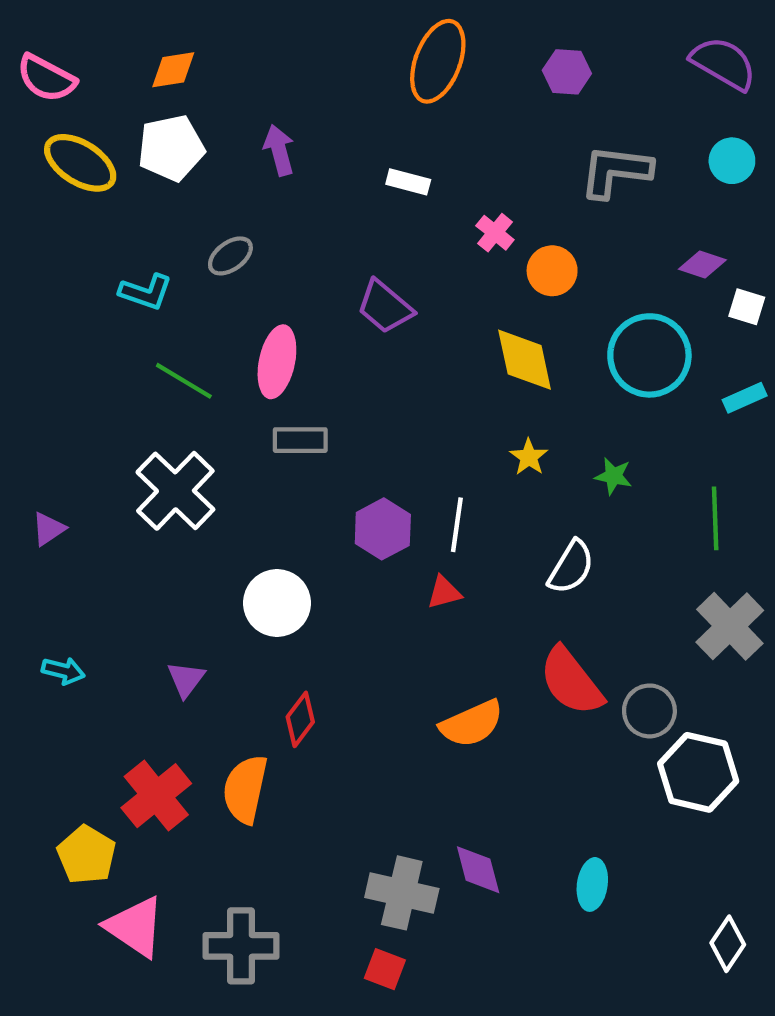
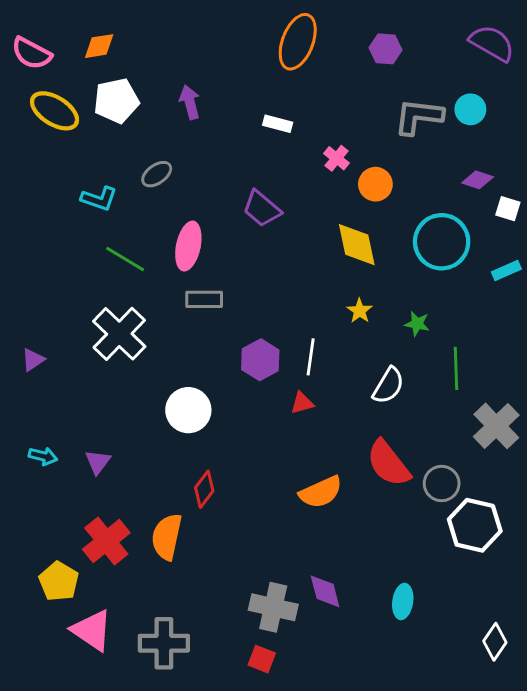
orange diamond: (173, 70) -> (99, 46), moved
cyan circle: (732, 161) -> (470, 109), moved
green line: (715, 518) -> (456, 368), moved
purple triangle: (186, 679) -> (98, 462), moved

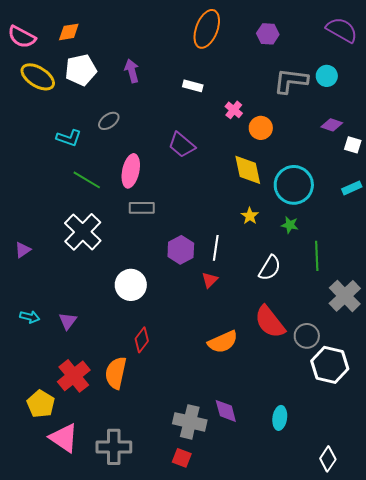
cyan circle: (442, 242) -> (294, 185), moved
red triangle: (302, 403) -> (210, 280), turned -30
white diamond: (495, 642) -> (328, 459), moved

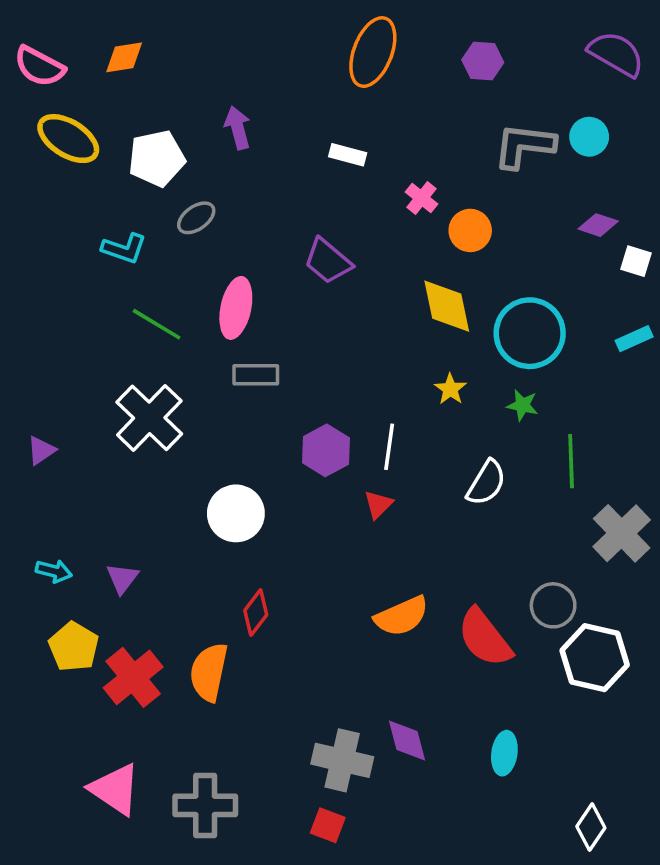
white pentagon: (81, 70) -> (157, 158), moved
red semicircle: (270, 322) -> (485, 638), moved
yellow pentagon: (41, 404) -> (74, 647), moved

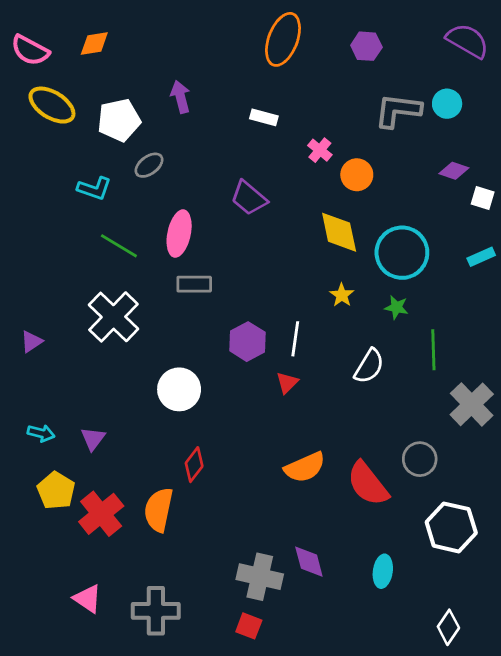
white hexagon: (595, 658) -> (451, 527), moved
pink triangle: (115, 789) -> (88, 599), size x0.7

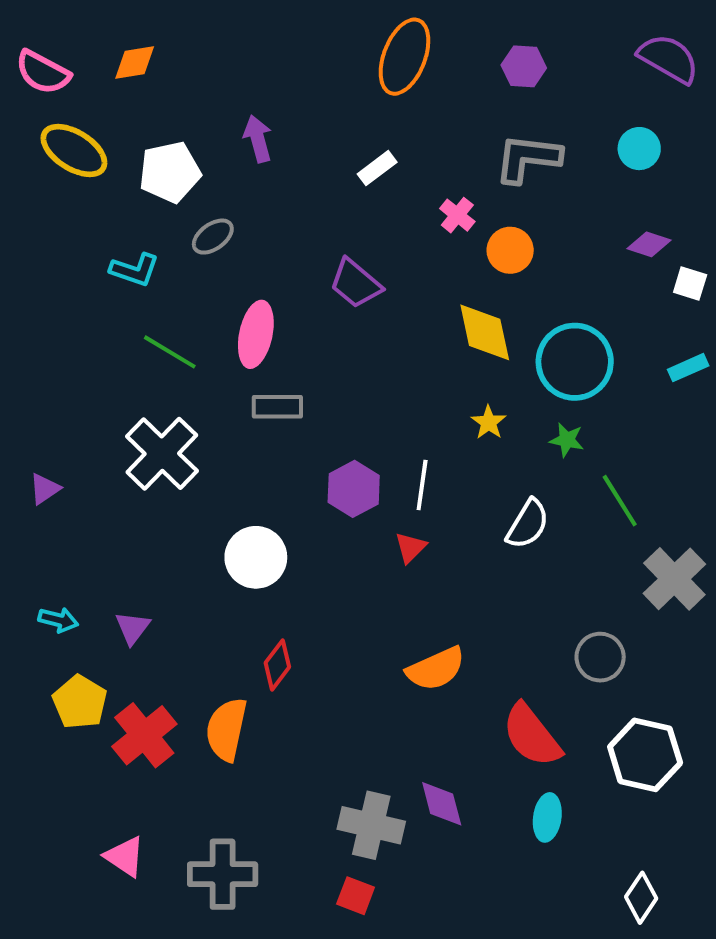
gray L-shape: (398, 110) -> (528, 158), moved
white rectangle: (264, 117) -> (377, 168), turned -52
green line: (433, 350) -> (620, 501), turned -30
red semicircle: (368, 484) -> (532, 735), moved

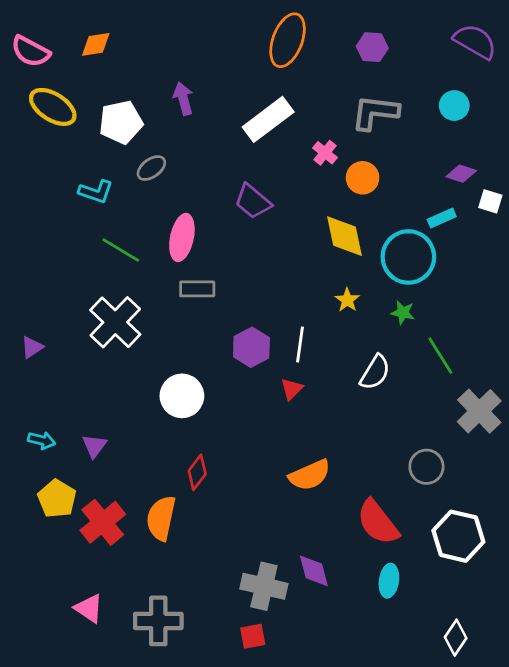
white rectangle: (377, 168) -> (268, 119), size x1.8
cyan rectangle: (688, 368) -> (442, 218), moved
red square: (356, 896) -> (253, 636), turned -32

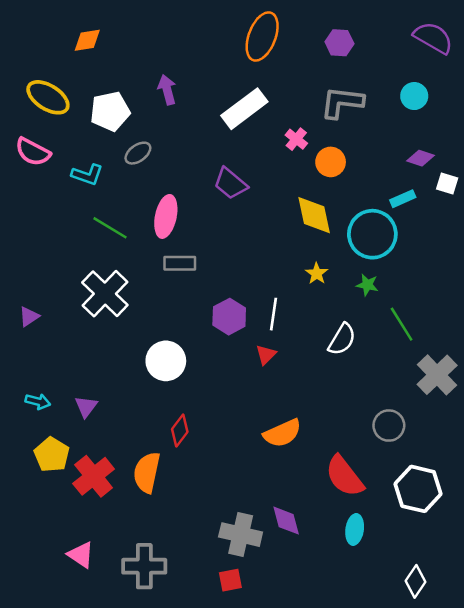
pink semicircle: (31, 51) -> (33, 152), moved

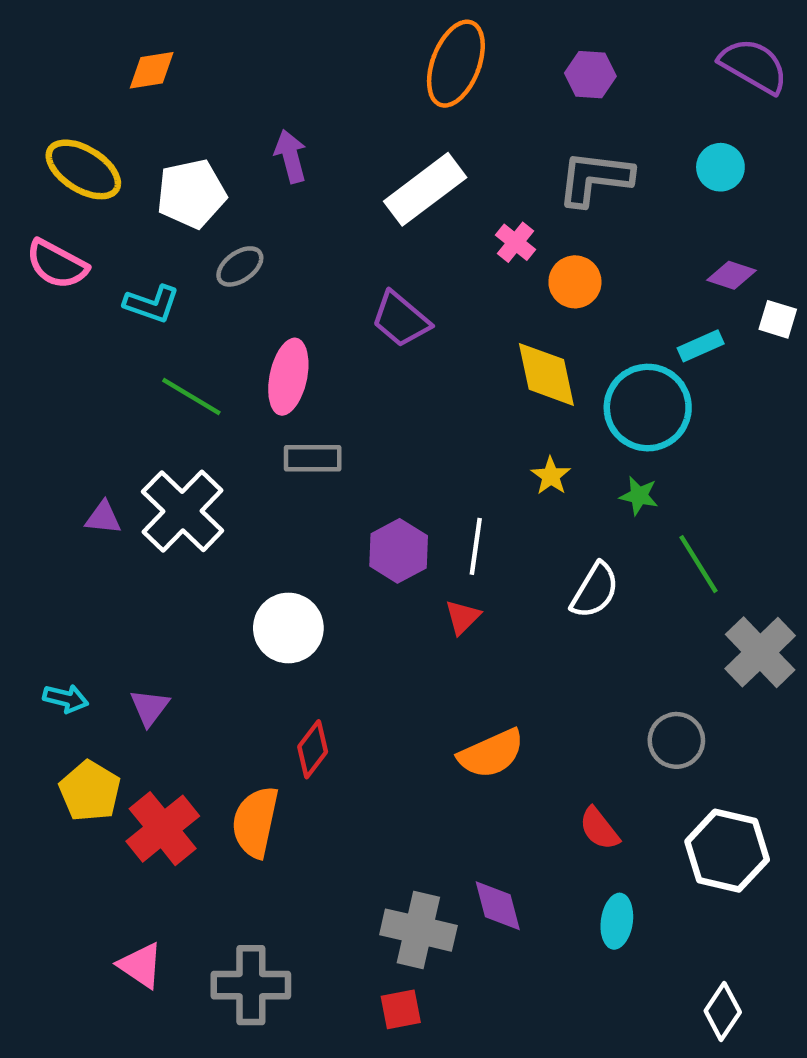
purple triangle: (29, 317) -> (103, 518), moved, turned 40
red semicircle: (344, 476) -> (599, 829), size x0.6

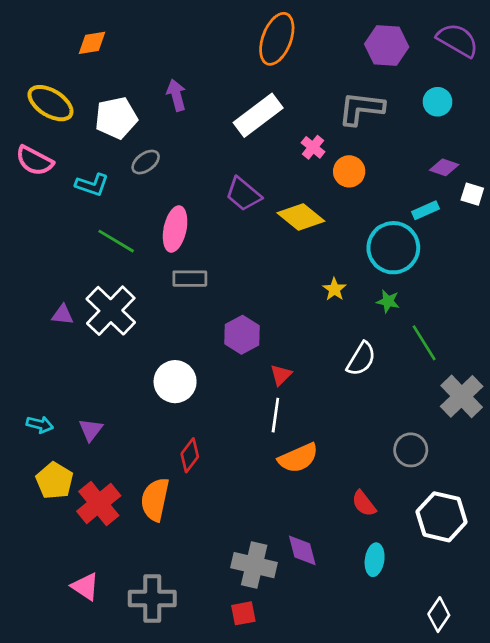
purple hexagon: (590, 75) -> (387, 46), moved, size x1.4
yellow diamond: (546, 374) -> (301, 217), moved, turned -39
white line: (476, 546) -> (275, 415), moved

